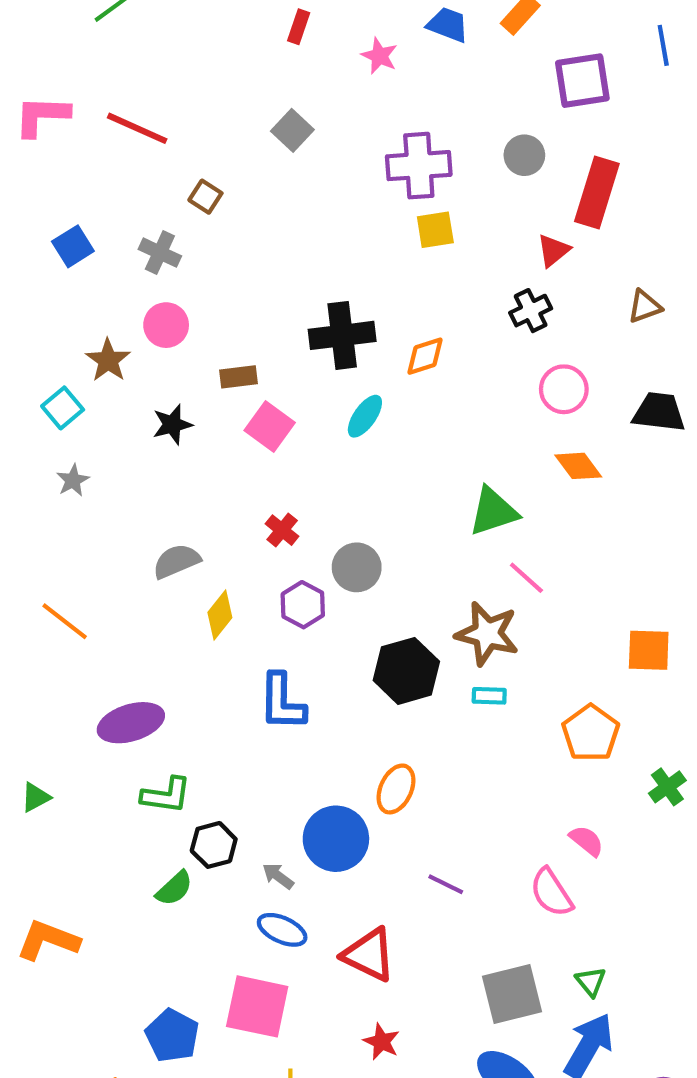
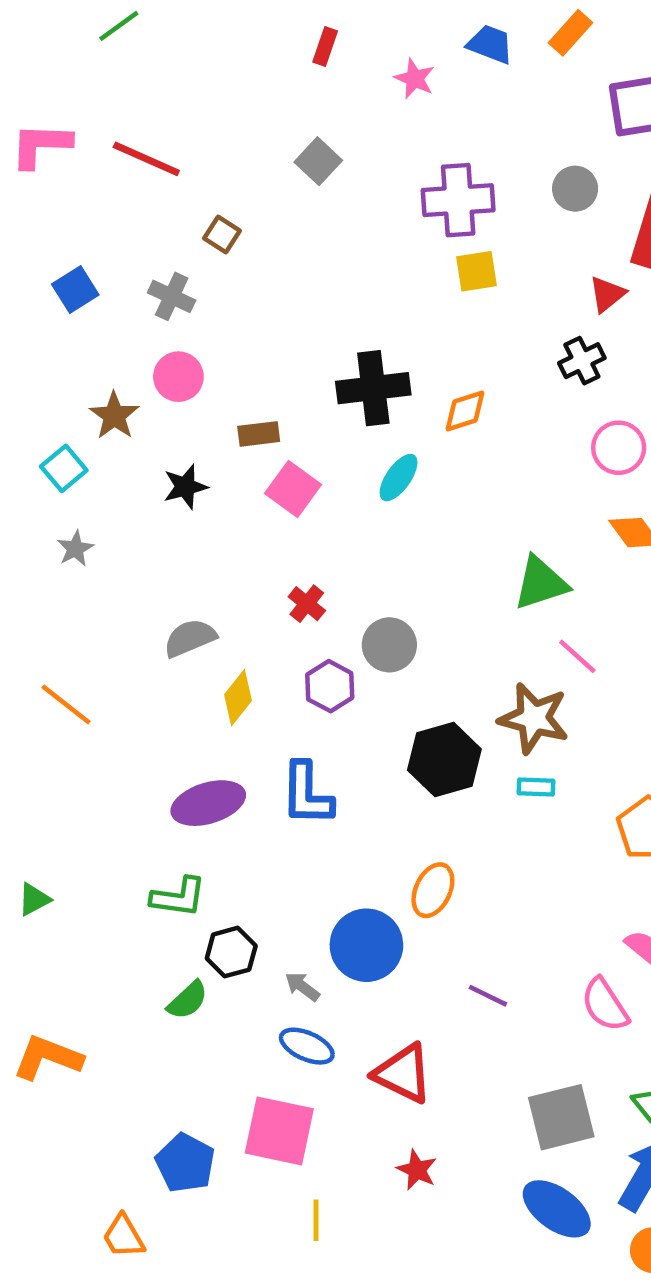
purple ellipse: (131, 723) -> (208, 803), moved

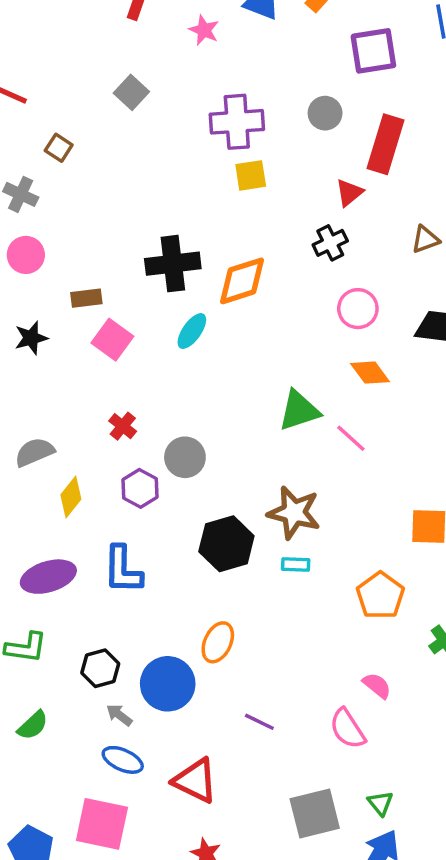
orange diamond: (465, 411) -> (242, 281), size x1.5
pink line: (577, 656) -> (351, 438), moved
black hexagon: (231, 952) -> (100, 668), moved

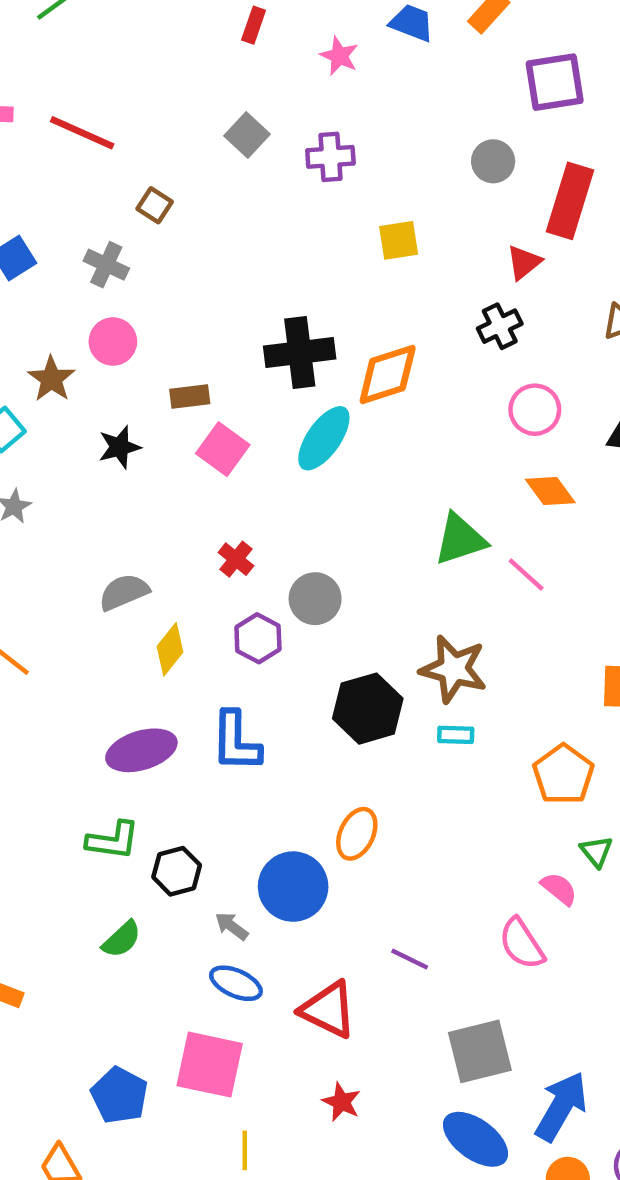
purple cross: (237, 122) -> (330, 157), moved, size x0.7
cyan ellipse: (192, 331) -> (324, 438), size x1.4
black hexagon: (100, 668) -> (177, 871), moved
purple line: (259, 722) -> (410, 959), moved
green triangle: (380, 803) -> (596, 851), moved

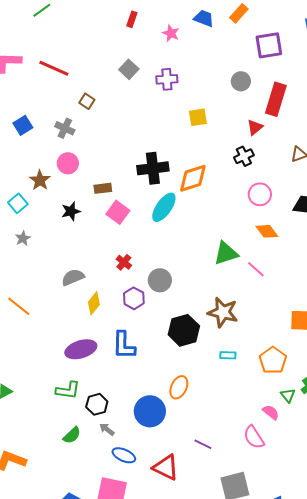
cyan rectangle: (456, 735) -> (228, 355), moved
gray arrow: (232, 926) -> (107, 429), moved

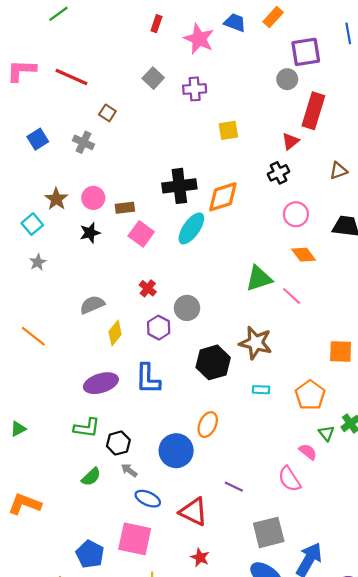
pink star: (171, 33) -> (199, 39), size x1.6
gray circle: (241, 81) -> (287, 79), moved
pink circle: (68, 163) -> (93, 198), moved

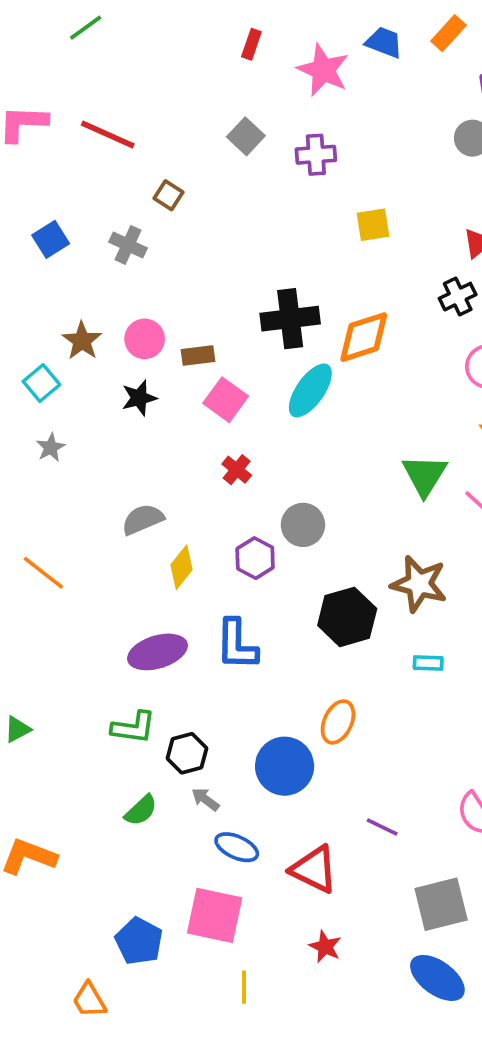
green triangle: (259, 279) -> (425, 475), turned -40
red cross: (148, 288) -> (237, 470), moved

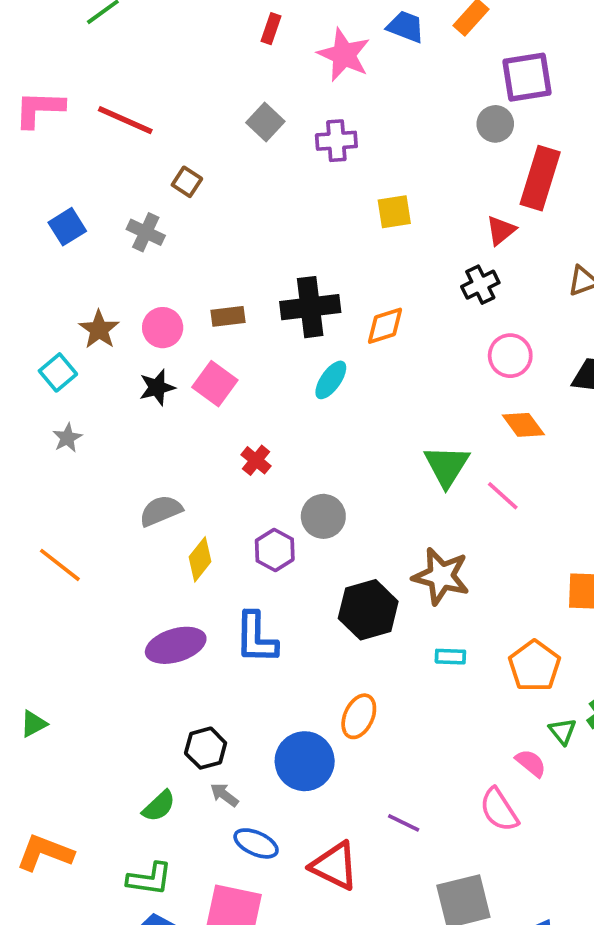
orange diamond: (364, 337) -> (385, 326), size x0.7
brown rectangle: (198, 355) -> (228, 316), moved
cyan ellipse: (310, 390) -> (331, 380), size x0.7
pink square: (226, 400) -> (215, 384), moved
green L-shape: (134, 727) -> (150, 879), moved

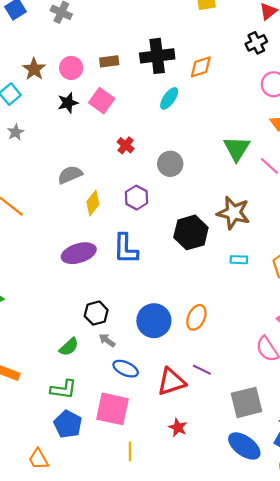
gray circle: (323, 516) -> (170, 164), moved
orange ellipse: (359, 716) -> (196, 317), moved
purple line: (404, 823) -> (202, 370), moved
red triangle: (335, 866) -> (171, 382), turned -44

